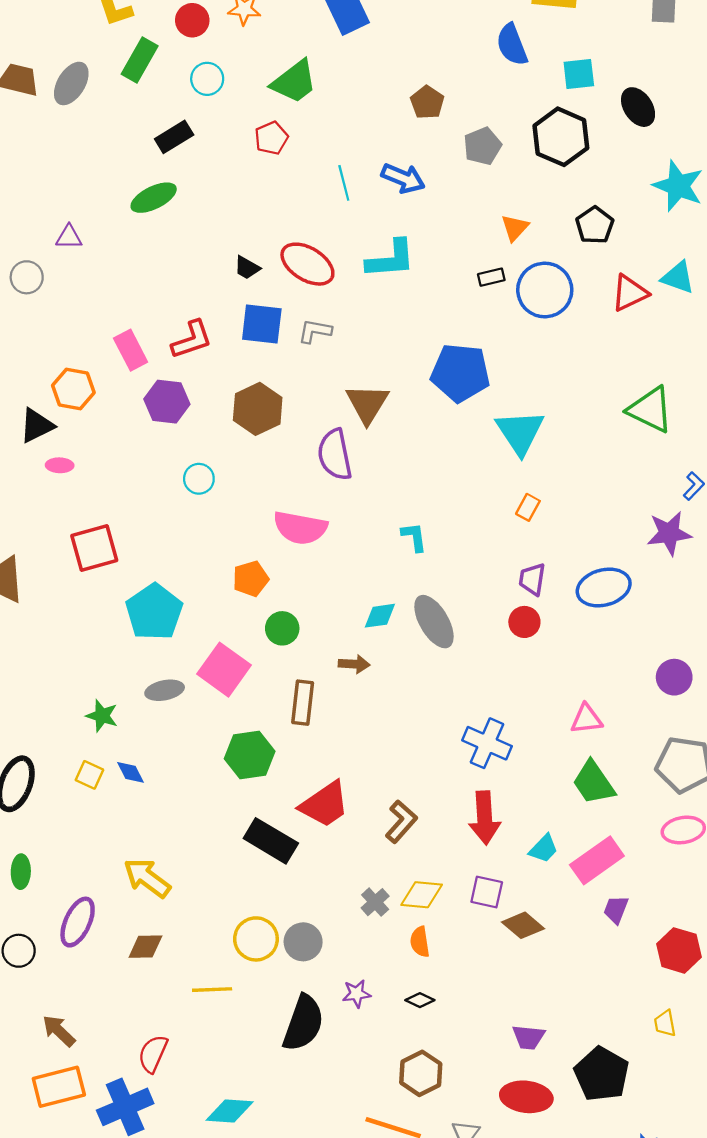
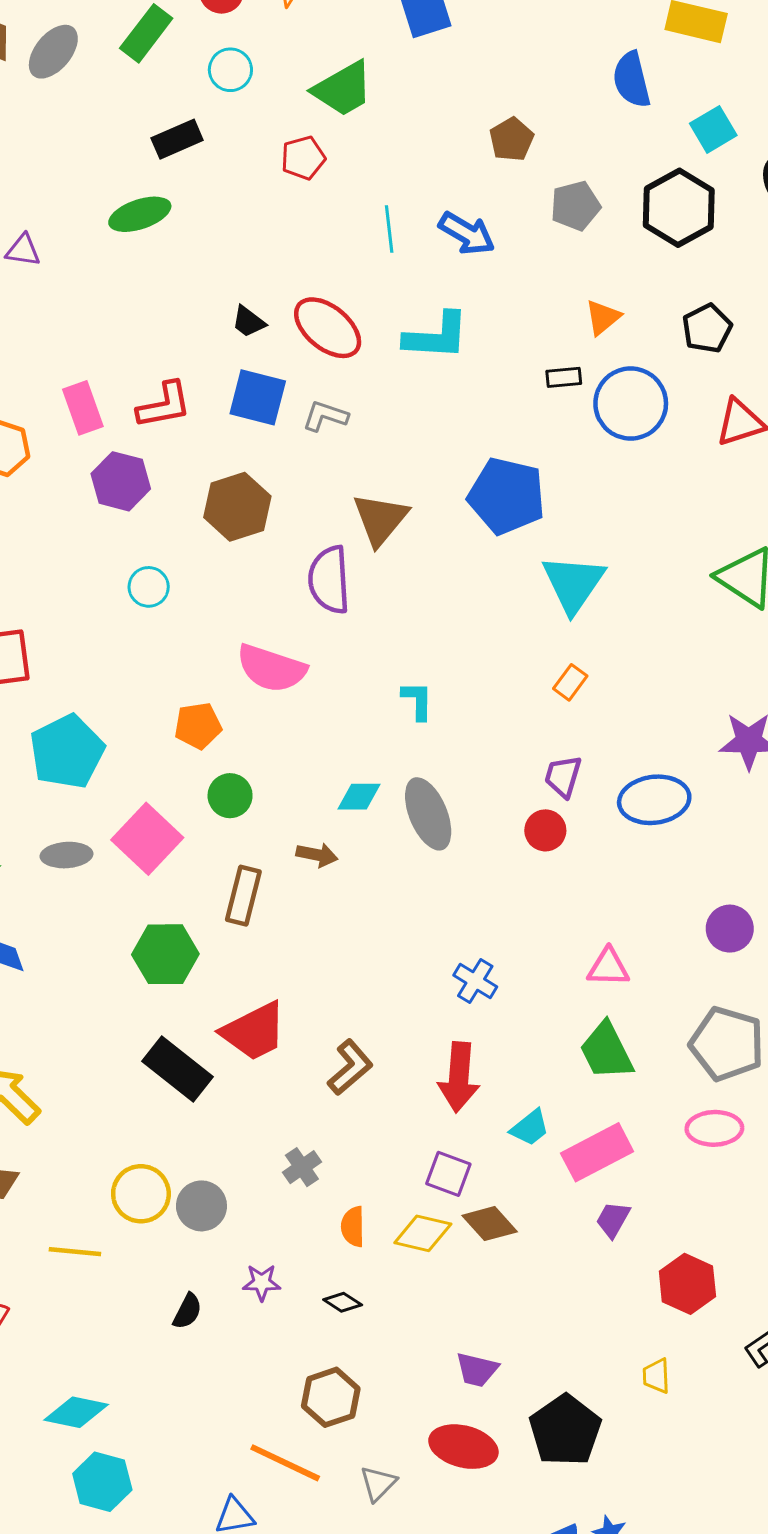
cyan square: (579, 74) -> (713, 129), turned -32
blue cross: (487, 743) -> (475, 981), size x0.7
yellow diamond: (422, 895) -> (423, 1233), moved
black semicircle: (303, 1023) -> (187, 1311), size x0.5

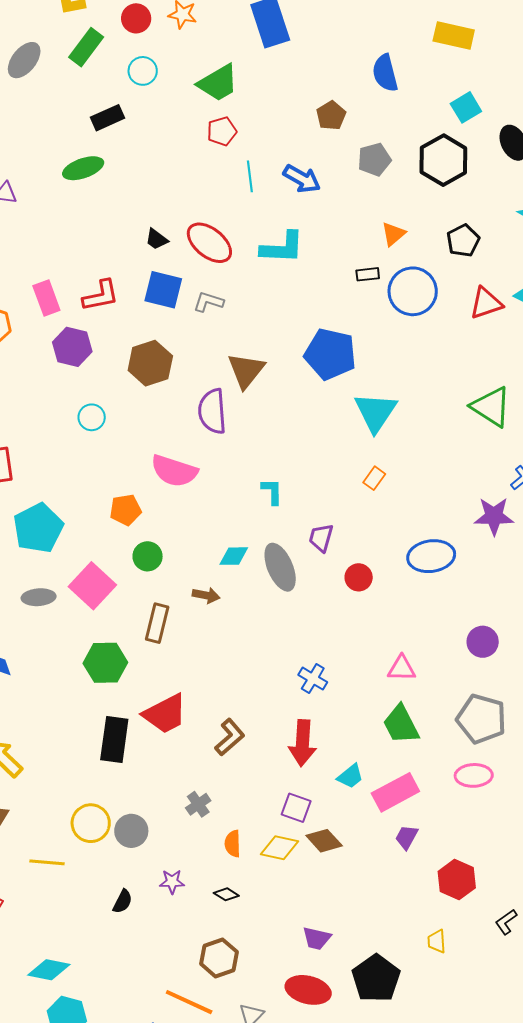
blue semicircle: (632, 80) -> (385, 73), moved
red pentagon: (303, 158) -> (222, 131), moved
purple trapezoid: (563, 776) -> (321, 538), moved
black rectangle: (178, 1069) -> (114, 740), turned 60

